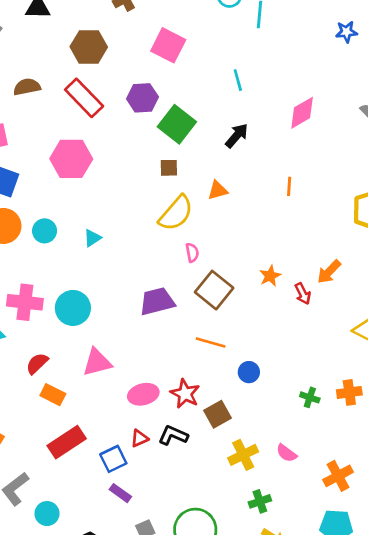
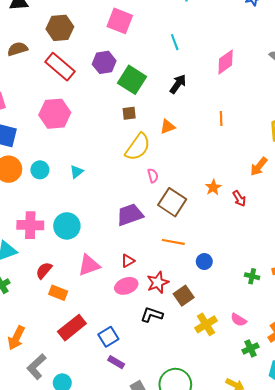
brown semicircle: (27, 87) -> (18, 49), moved
orange arrow: (329, 272) -> (259, 166), moved
red star: (185, 394) -> (158, 282), turned 30
red triangle: (139, 438) -> (128, 261), moved
green cross: (260, 501) -> (250, 348), moved

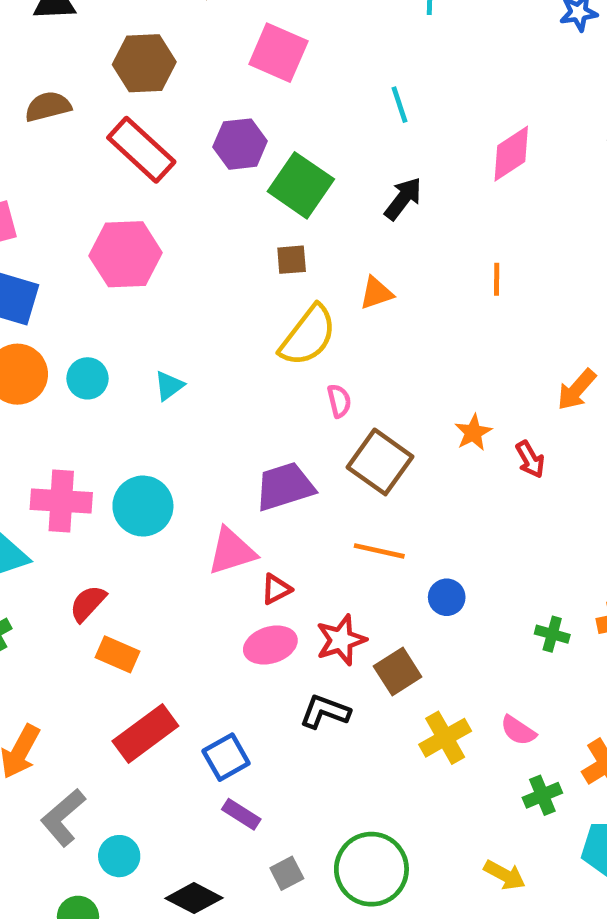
pink triangle: (89, 265) -> (232, 551), moved

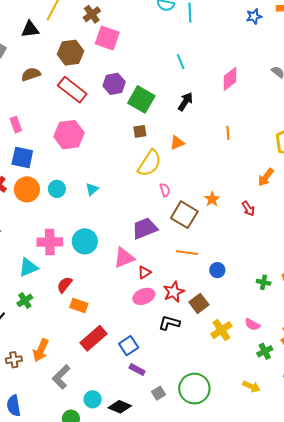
pink square: (278, 53) -> (107, 38), moved
orange star: (473, 432) -> (212, 199), moved
cyan circle: (119, 856) -> (93, 399), moved

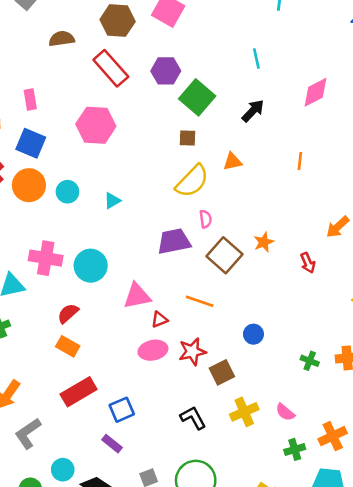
purple trapezoid: (145, 228) -> (174, 241), moved
orange line: (187, 253) -> (200, 301), moved
red semicircle: (65, 285) -> (68, 313), moved
black L-shape: (169, 323) -> (193, 418), moved, turned 35
purple rectangle: (137, 370) -> (112, 444), moved

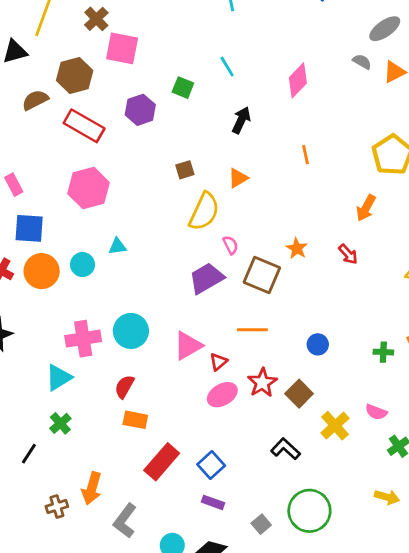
brown semicircle: (62, 39) -> (35, 100), moved
green square: (197, 97) -> (183, 88), moved, size x0.6
cyan triangle: (112, 201) -> (117, 246), moved, turned 42

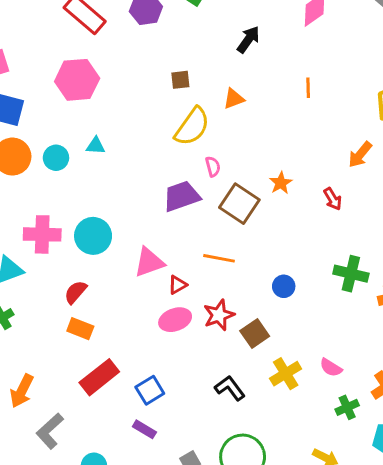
green cross: (383, 352) -> (351, 274), moved, size x1.6

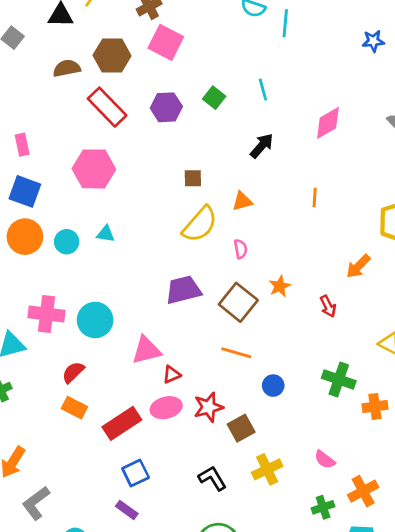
pink semicircle: (213, 166) -> (241, 249), moved
orange line: (219, 258) -> (236, 353), moved
pink semicircle: (331, 368) -> (325, 460), moved
red rectangle: (99, 377) -> (122, 423), moved

